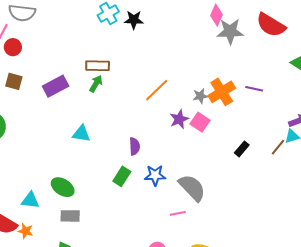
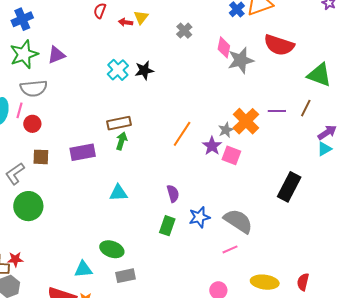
purple rectangle: (56, 86) -> (83, 152), turned 30
purple star: (179, 119) -> (212, 146), moved
brown line: (278, 147) -> (306, 108), moved
black rectangle: (242, 149) -> (289, 187), moved, size x1.8

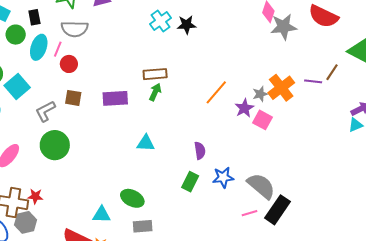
brown line: (306, 108) -> (332, 72), moved
black rectangle: (289, 187) -> (277, 210), moved

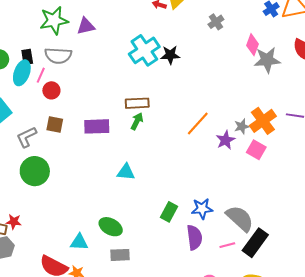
black rectangle: (34, 17) -> (27, 57), moved
cyan cross: (160, 21) -> (144, 50), size x1.4
pink square: (263, 120) -> (256, 150), moved
purple semicircle: (200, 151) -> (194, 237), moved, size x1.4

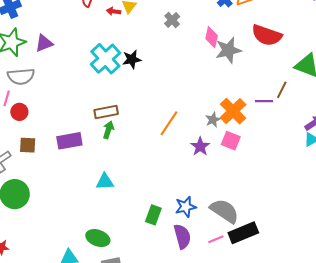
purple star: (225, 140) -> (200, 146), moved
black rectangle: (255, 243) -> (243, 233), turned 40

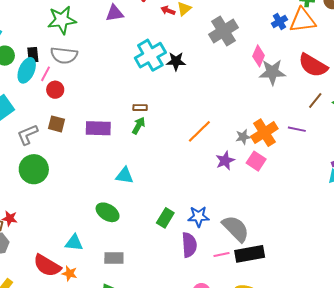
gray cross: (172, 20) -> (223, 31), size x1.8
purple triangle: (44, 43) -> (115, 13), moved
brown line: (282, 90) -> (315, 101), moved
brown rectangle: (106, 112) -> (140, 108), size x0.6
green ellipse: (98, 238) -> (108, 212), moved

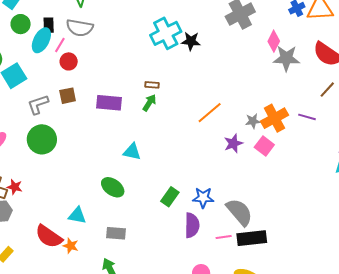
brown square: (56, 124) -> (68, 96), turned -30

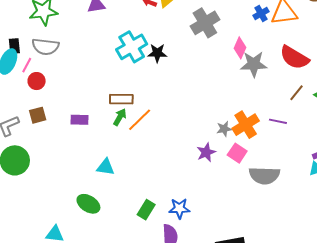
brown rectangle: (152, 85) -> (121, 99), size x1.6
purple rectangle: (109, 103) -> (79, 120), size x0.7
orange line: (210, 113) -> (140, 120), moved
gray semicircle: (239, 212) -> (264, 175), moved, turned 136

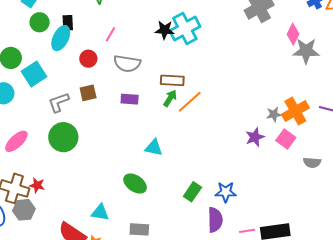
gray semicircle: (45, 47) -> (127, 64), moved
black star: (157, 53) -> (165, 30), moved
pink line: (27, 65) -> (111, 34), moved
gray semicircle: (264, 175) -> (312, 163), size x0.6

